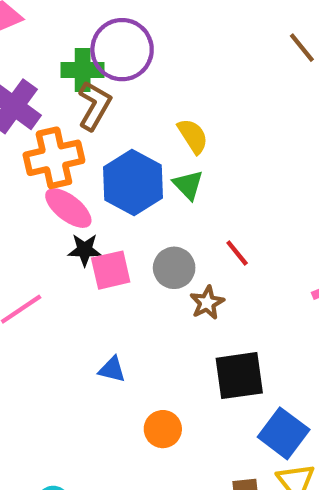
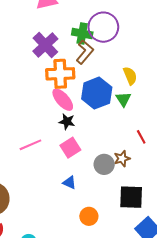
gray circle: (174, 268) -> (104, 164), moved
pink square: (111, 270) -> (70, 148), moved, turned -30

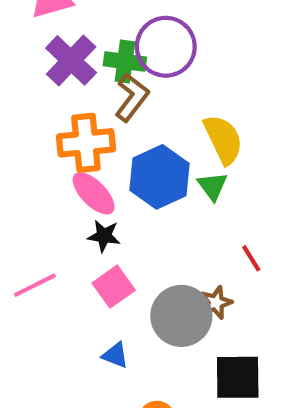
purple cross: (45, 45) -> (71, 60), moved
yellow semicircle: (130, 76) -> (223, 139), size x1.4
gray circle: (104, 164) -> (181, 316), size x1.5

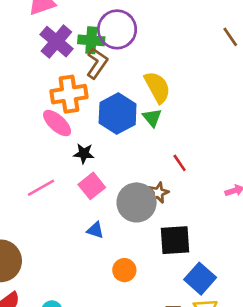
pink ellipse: (94, 193) -> (57, 123), moved

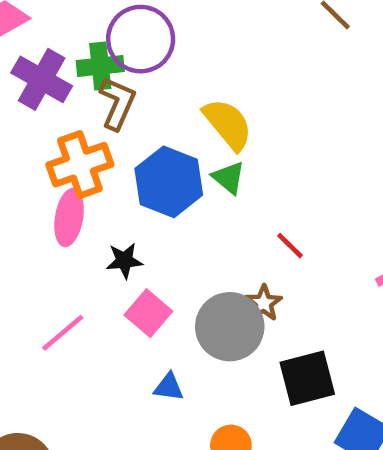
pink ellipse: (57, 123) -> (69, 218), turned 68

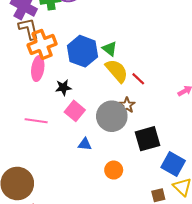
brown L-shape: (117, 103) -> (29, 29), moved, turned -35
yellow semicircle: (228, 124) -> (117, 71), moved
pink line: (63, 333) -> (36, 121), turned 50

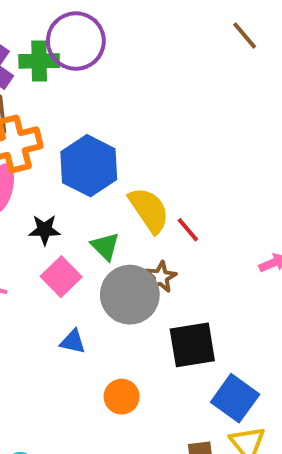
green triangle: (110, 49) -> (105, 246), moved

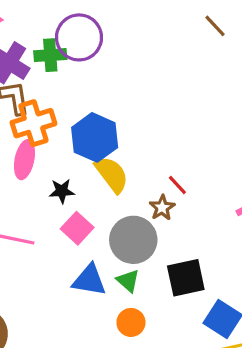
yellow semicircle: (149, 210) -> (112, 174), moved
green triangle: (105, 246) -> (128, 281), moved
brown star: (161, 277) -> (162, 208), moved
blue triangle: (73, 342) -> (89, 280), size x1.6

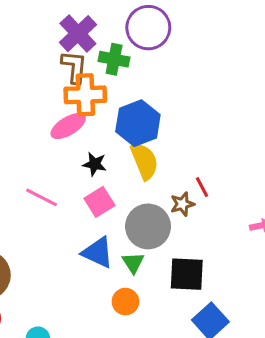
green cross: (50, 55) -> (114, 59), moved
pink ellipse: (24, 160) -> (68, 126), turned 32

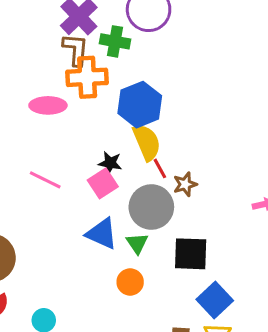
pink ellipse: (68, 126) -> (48, 105), moved, turned 32
black star: (95, 164) -> (110, 163), moved
red line: (202, 187) -> (160, 168), moved

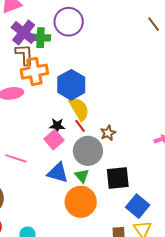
green cross: (115, 41) -> (41, 38), moved
red line: (160, 168) -> (80, 126), moved
pink line: (45, 180) -> (16, 158), moved
orange circle: (130, 282) -> (81, 202), size x1.8

